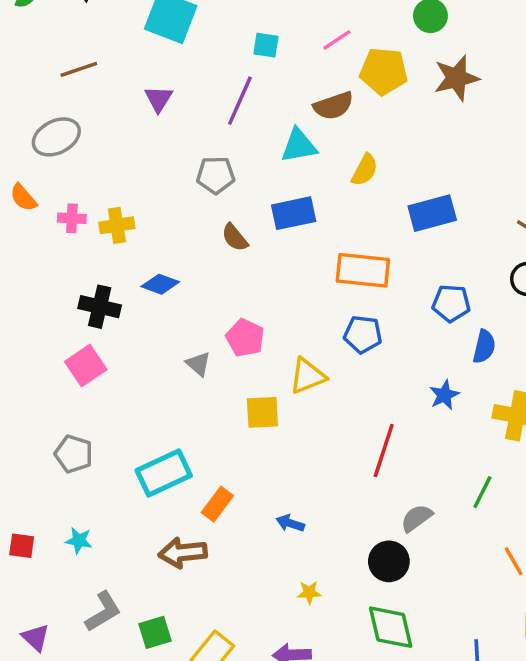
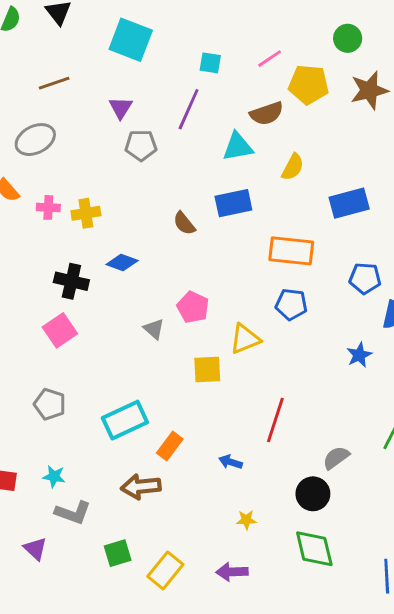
gray pentagon: (216, 175) -> (141, 145), moved
red line: (384, 450) -> (275, 420), moved
gray L-shape: (103, 612) -> (73, 513), moved, turned 51
purple triangle: (36, 638) -> (35, 549), moved

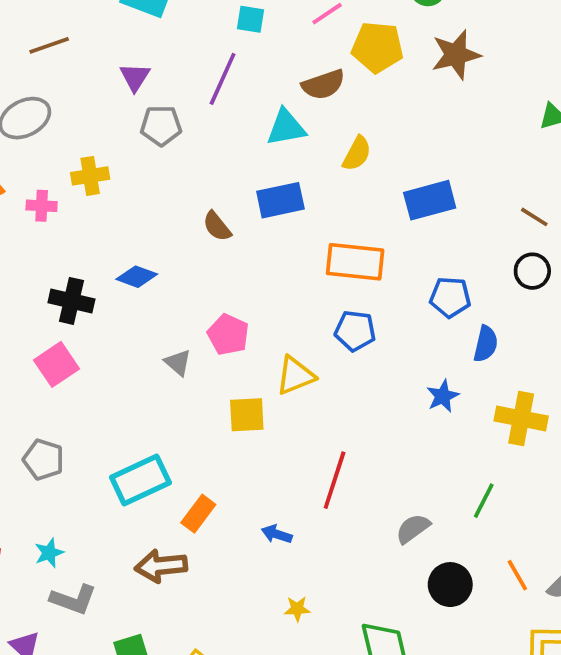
yellow cross: (86, 213) -> (90, 176), moved
cyan star: (54, 476) -> (49, 553), turned -30
black circle: (313, 494) -> (450, 585), moved

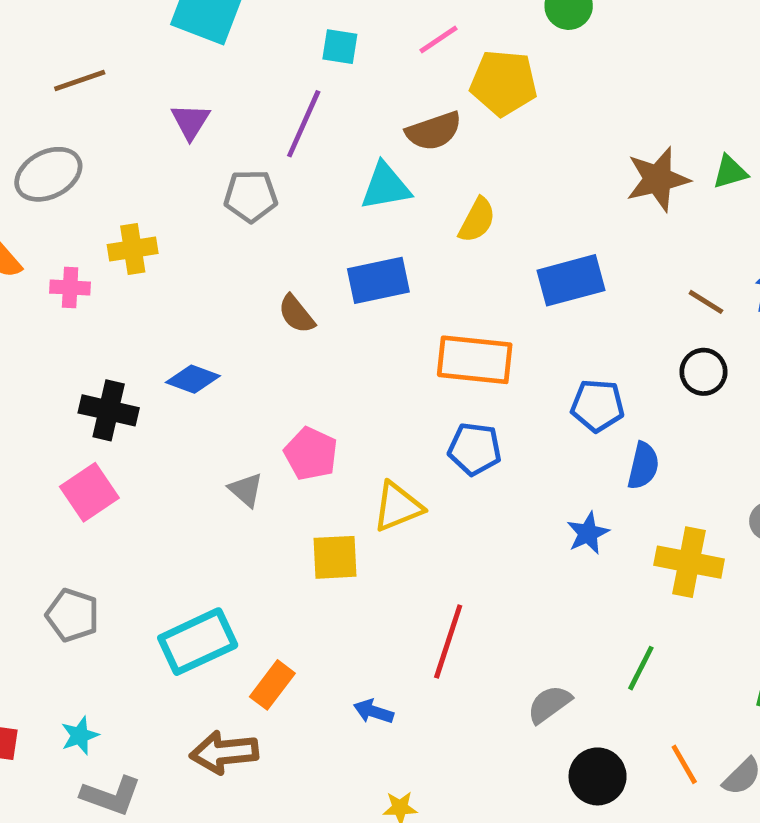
brown star: (456, 55) -> (658, 179), moved
gray pentagon: (161, 126) -> (251, 196), moved

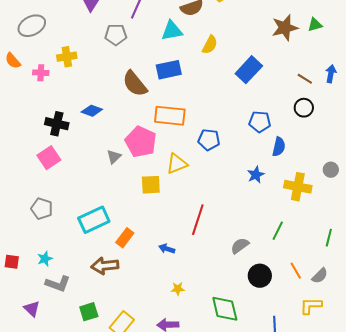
blue rectangle: (571, 280) -> (249, 70), turned -32
brown semicircle: (296, 314) -> (135, 84), size x1.6
orange rectangle: (475, 360) -> (170, 116), moved
pink pentagon: (311, 454) -> (141, 142), size x1.4
gray triangle: (246, 490) -> (114, 157), turned 35

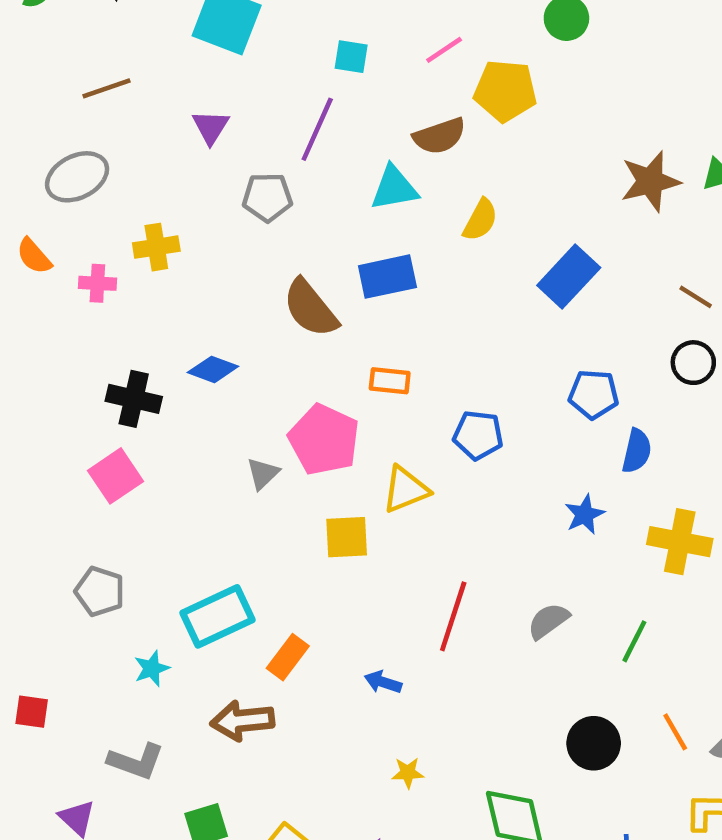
orange rectangle: (170, 116) -> (390, 381), size x0.6
gray semicircle: (240, 246) -> (548, 621), moved
cyan star: (45, 259) -> (152, 668), moved

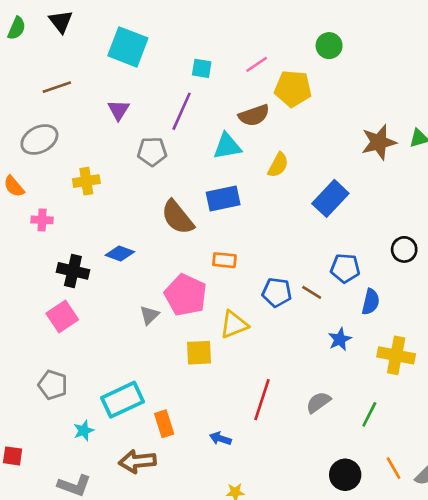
pink cross: (97, 283) -> (42, 220), moved
brown line: (696, 297) -> (312, 292), moved
orange rectangle: (288, 657) -> (164, 424), turned -55

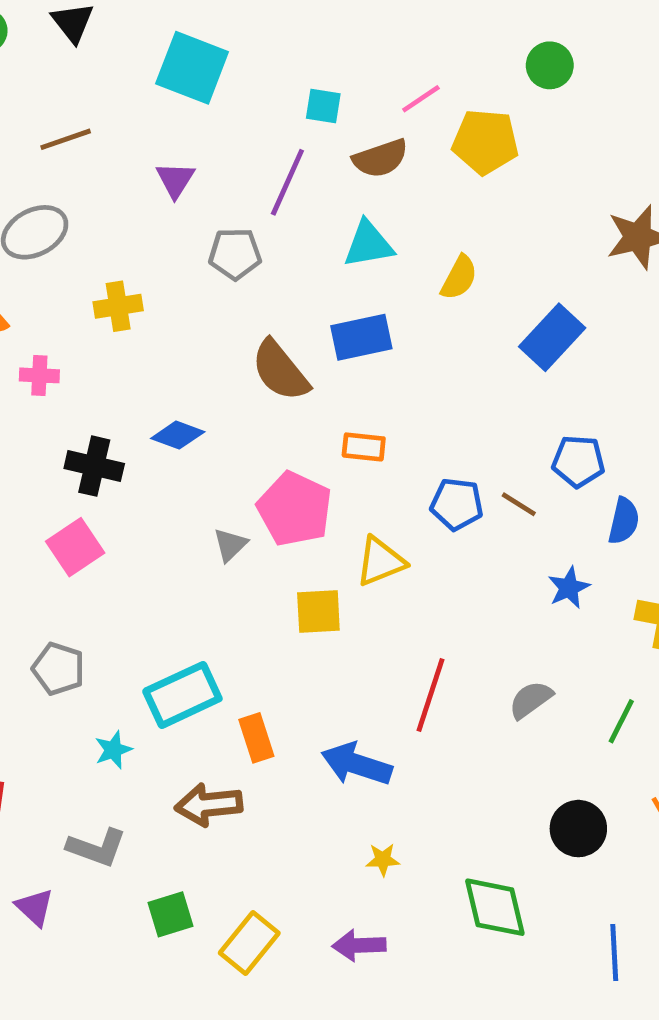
brown semicircle: (254, 115) -> (380, 158), moved
blue arrow: (220, 439) -> (357, 764), size x1.8

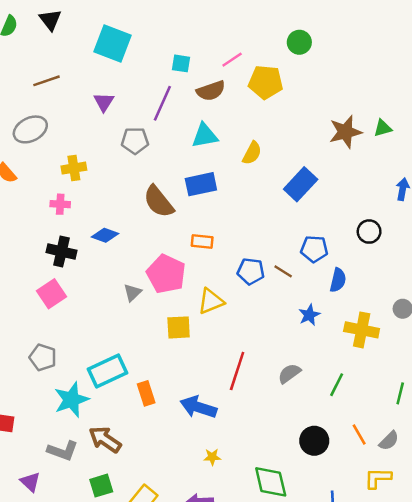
pink cross: (39, 375) -> (60, 204), moved
cyan star: (113, 750) -> (71, 400), size x1.8
brown arrow: (209, 805) -> (105, 440), moved, turned 40

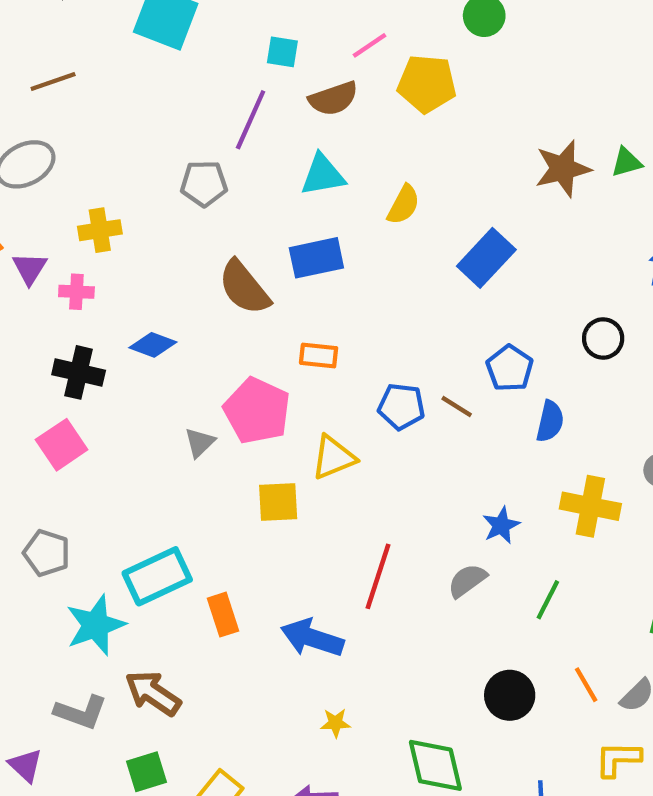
purple triangle: (104, 102) -> (30, 268), moved
blue pentagon: (314, 249) -> (510, 368), turned 30
blue star: (309, 315) -> (501, 525), moved

